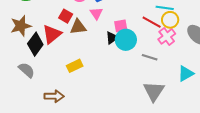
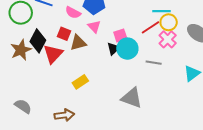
red line: (152, 22) -> (150, 27), turned -54
black diamond: (35, 44) -> (38, 41), moved
gray semicircle: (27, 70) -> (23, 106), moved
gray triangle: (154, 91) -> (132, 98), moved, turned -35

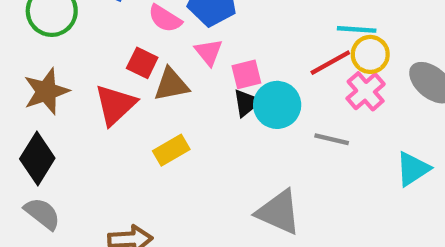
pink square: (120, 36) -> (246, 74), moved
black diamond: (38, 41) -> (37, 159), moved
yellow rectangle: (80, 82) -> (171, 150), moved

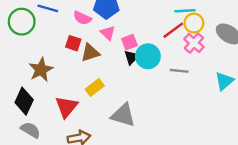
brown star: (46, 91) -> (41, 70), moved
red triangle: (115, 105) -> (67, 107), moved
gray triangle: (279, 212) -> (123, 115), moved

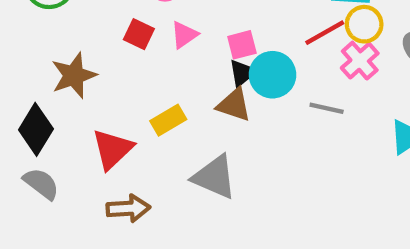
pink triangle: (108, 33) -> (184, 35), moved, turned 35
brown triangle: (90, 53) -> (234, 105), moved, turned 30

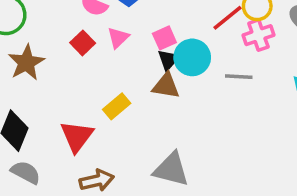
red square: (139, 34) -> (83, 43), turned 30
pink cross: (360, 61) -> (258, 35), turned 32
brown star: (74, 76) -> (26, 63), moved
gray triangle: (214, 177) -> (171, 169), moved

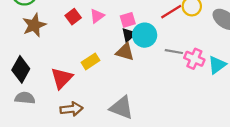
pink cross: (258, 35) -> (194, 59), moved, turned 36
gray semicircle: (26, 172) -> (25, 98), turned -30

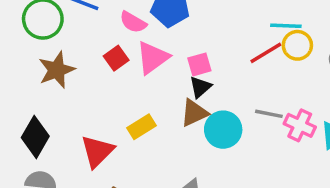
pink triangle: (97, 16) -> (153, 58), size x1.5
cyan circle: (145, 35) -> (223, 130), moved
brown triangle: (125, 52) -> (194, 113), turned -42

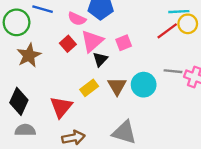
black triangle: (200, 87) -> (100, 59), moved
brown triangle: (194, 113) -> (117, 86), moved, turned -30

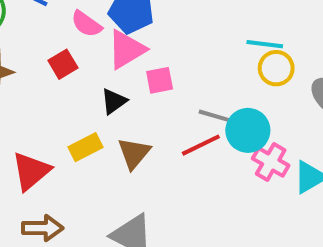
red line: (167, 31) -> (201, 145), moved
pink triangle: (92, 41) -> (126, 49), moved
gray line: (173, 71) -> (215, 116), moved
cyan circle: (144, 85) -> (248, 130), moved

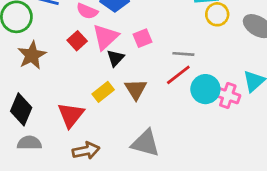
pink triangle: (126, 49) -> (106, 37), moved
cyan circle: (248, 130) -> (205, 89), moved
pink cross: (271, 162) -> (228, 96), moved

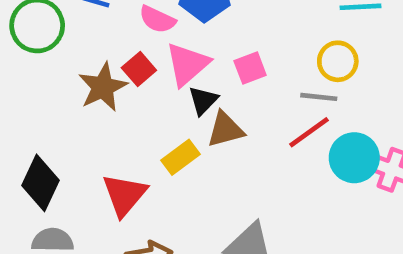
yellow circle: (217, 14) -> (338, 61), moved
brown star: (32, 55) -> (103, 87), moved
brown triangle: (136, 89) -> (225, 129), moved, turned 45

